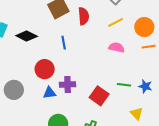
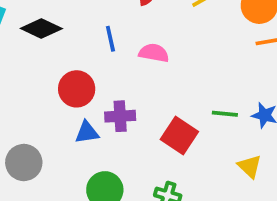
pink semicircle: (117, 47) -> (154, 53), moved
gray circle: (14, 90) -> (24, 162), moved

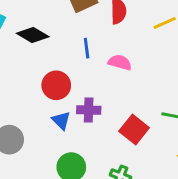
blue triangle: (87, 132) -> (61, 120), turned 48

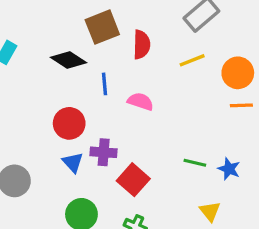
black diamond: (33, 35) -> (68, 60), moved
red square: (134, 130) -> (133, 180), moved

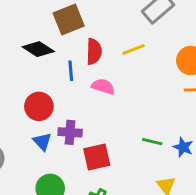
red semicircle: (142, 45) -> (94, 51), moved
yellow line: (192, 60) -> (134, 50), moved
red square: (133, 180) -> (97, 157), turned 36

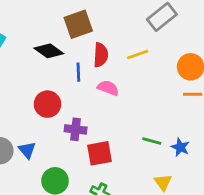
blue triangle: (42, 142) -> (27, 150), moved

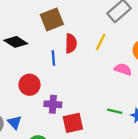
black diamond: (49, 51) -> (16, 42), moved
yellow line: (138, 55) -> (101, 42), turned -42
pink semicircle: (108, 88) -> (123, 69), moved

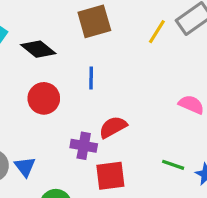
yellow line: (101, 42) -> (157, 32), moved
red semicircle: (71, 43) -> (113, 127), moved, turned -126
red circle: (30, 85) -> (44, 98), moved

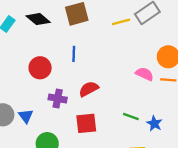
yellow line: (157, 32) -> (121, 22), turned 42
black diamond: (38, 49) -> (38, 19), moved
purple cross: (84, 146) -> (58, 98), moved

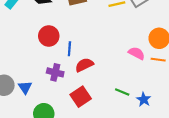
blue line: (74, 54) -> (69, 49), moved
red circle: (40, 68) -> (49, 36), moved
red square: (86, 123) -> (81, 97), turned -30

